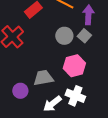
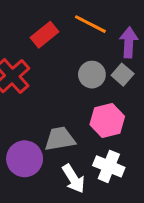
purple circle: (20, 91) -> (25, 159), size x1.5
white arrow: (52, 104) -> (74, 179), turned -84

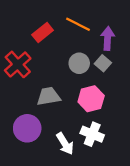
gray trapezoid: (60, 139) -> (48, 96), moved

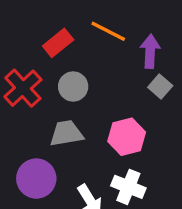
gray circle: (79, 63) -> (73, 86), moved
gray square: (103, 63) -> (160, 86), moved

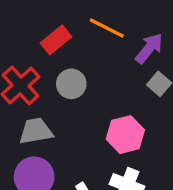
purple arrow: (150, 51) -> (149, 48), turned 36
gray trapezoid: (66, 133) -> (36, 131), moved

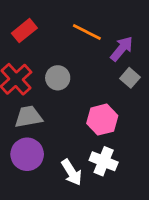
red rectangle: (56, 40) -> (24, 31), moved

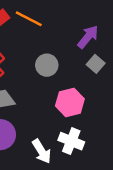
orange line: (87, 32) -> (29, 19), moved
gray circle: (58, 78) -> (47, 65), moved

